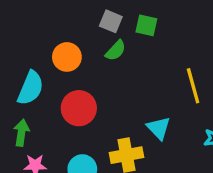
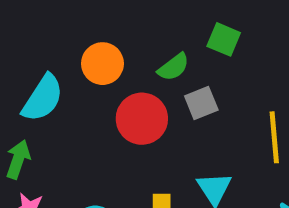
gray square: (111, 21) -> (201, 103), moved, turned 35
red circle: (79, 108) -> (142, 119), moved

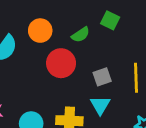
gray square: (201, 103) -> (102, 77), moved

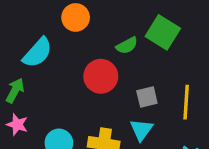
green square: (110, 20) -> (163, 32), size x1.5
orange circle: (40, 31) -> (76, 17), moved

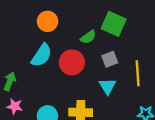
cyan semicircle: (38, 53) -> (41, 55), moved
gray square: (147, 97) -> (110, 59), moved
cyan triangle: (141, 130) -> (108, 86), moved

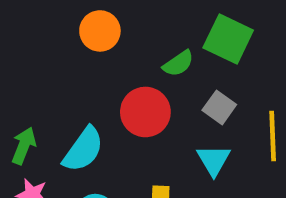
cyan semicircle: (41, 55) -> (83, 149), moved
gray square: (110, 59) -> (219, 107), turned -35

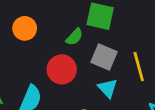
gray square: (219, 107) -> (104, 57), size x1.4

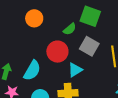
cyan triangle: (108, 88) -> (75, 70), moved, turned 35

